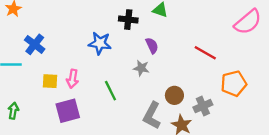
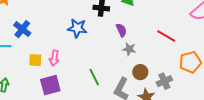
gray star: (141, 68) -> (129, 49), moved
green line: (110, 91) -> (94, 77), moved

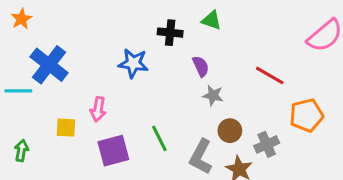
blue cross: (22, 29) -> (49, 65), size x1.4
yellow square: (35, 60) -> (66, 128), moved
purple square: (50, 85) -> (113, 151), moved

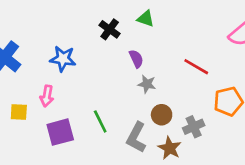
black cross: (170, 33) -> (110, 29), turned 30
blue star: (133, 63) -> (63, 59), moved

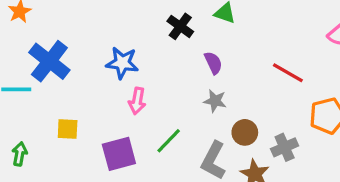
gray star: (147, 84) -> (215, 101), moved
pink arrow: (47, 96) -> (137, 101), moved
green line: (100, 121) -> (169, 141), turned 70

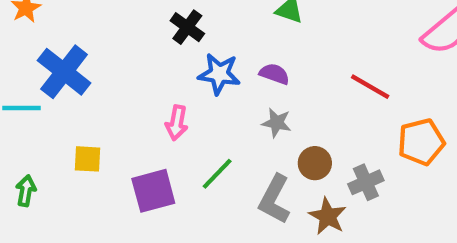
black cross: (180, 26) -> (187, 27), moved
blue star: (122, 63) -> (219, 74), moved
purple semicircle: (213, 63) -> (274, 74), turned -45

